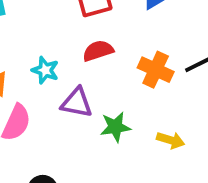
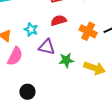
yellow arrow: (171, 140) -> (95, 68), size x1.5

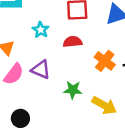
cyan star: (31, 30) -> (41, 30), moved
purple triangle: (47, 47) -> (41, 70), moved

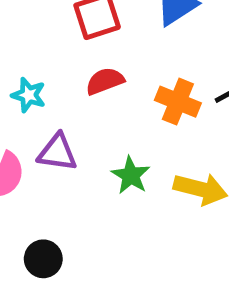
cyan star: (41, 30) -> (29, 95), moved
green star: (73, 90) -> (131, 175), turned -30

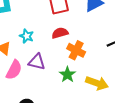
orange cross: (178, 102) -> (76, 50), moved

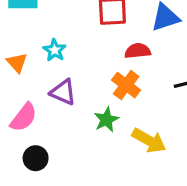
red semicircle: (60, 33) -> (138, 51), moved
pink semicircle: (14, 70) -> (24, 117), moved

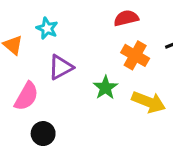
orange cross: (126, 85) -> (135, 55), moved
purple triangle: (63, 92) -> (61, 67), turned -44

